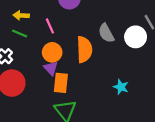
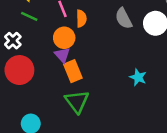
orange semicircle: (84, 49) -> (81, 19), moved, size x0.6
orange rectangle: (61, 83) -> (73, 71), turned -30

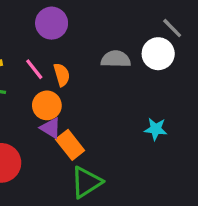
gray semicircle: (124, 18) -> (116, 59), turned 135
green triangle: (77, 101) -> (86, 182), turned 50

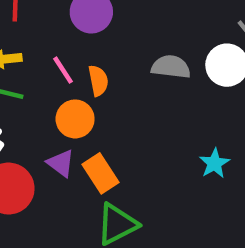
purple triangle: (51, 128) -> (61, 163), moved
cyan star: (156, 129) -> (214, 163), turned 30

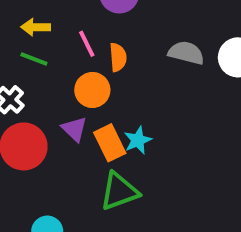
cyan star: (214, 163) -> (138, 140), moved

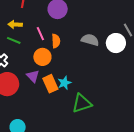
green triangle: (119, 191) -> (82, 103), moved

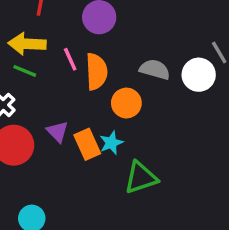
yellow arrow: (15, 25) -> (27, 44), size x1.5
orange semicircle: (56, 41) -> (96, 72), size x1.5
orange circle: (42, 57) -> (126, 103), moved

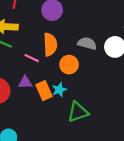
pink line: (70, 59) -> (32, 58), moved, turned -40
purple triangle: (58, 132) -> (25, 82), turned -48

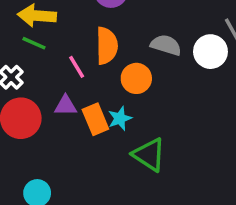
pink line: (32, 58) -> (77, 67), turned 32
green triangle: (78, 112) -> (149, 155), turned 50

